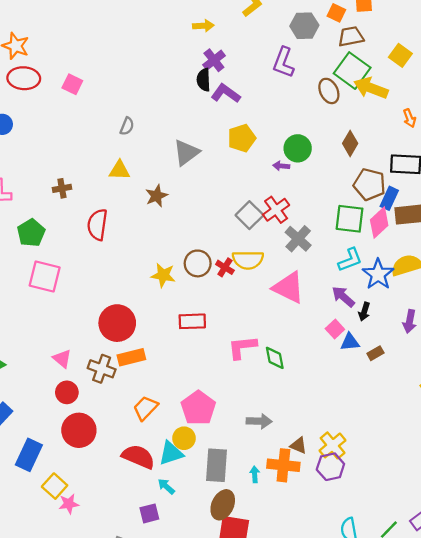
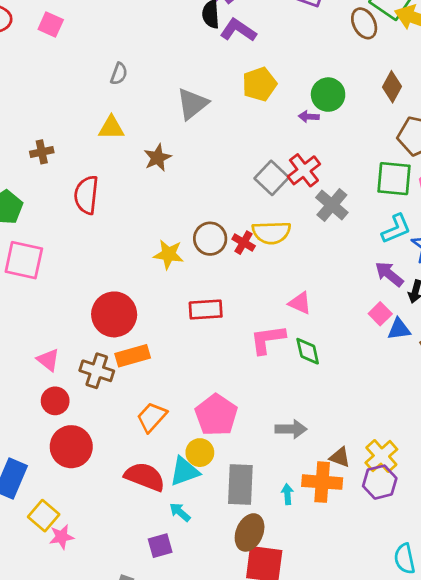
pink triangle: (289, 288) -> (300, 303), moved, size x0.6

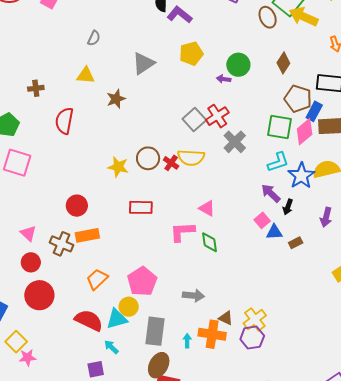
red circle: (114, 314) -> (77, 206), size x0.7

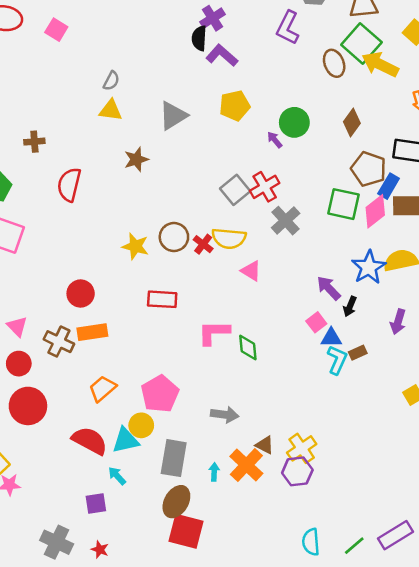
yellow triangle: (86, 75) -> (111, 110), moved
purple arrow: (224, 79) -> (275, 140), turned 40
cyan L-shape: (278, 162) -> (337, 360), moved, turned -50
pink triangle: (207, 208) -> (251, 271), moved
orange cross: (212, 334) -> (246, 465), turned 32

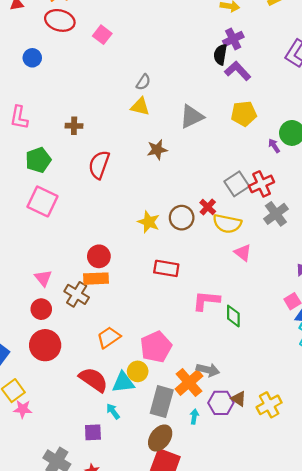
red cross: (203, 244) -> (208, 207), moved
orange rectangle: (92, 332) -> (96, 279), moved
orange cross: (246, 465) -> (189, 382), moved
purple hexagon: (297, 471) -> (221, 403), moved

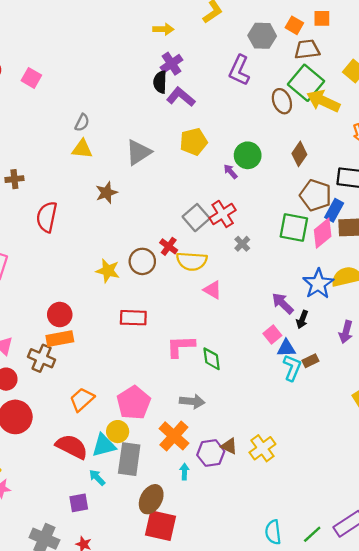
gray cross: (276, 214) -> (242, 244), size x0.6
gray arrow: (208, 370) -> (192, 401), moved
gray rectangle: (162, 402) -> (129, 459), moved

